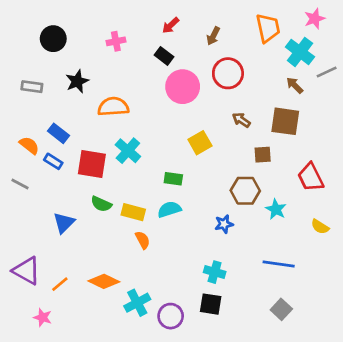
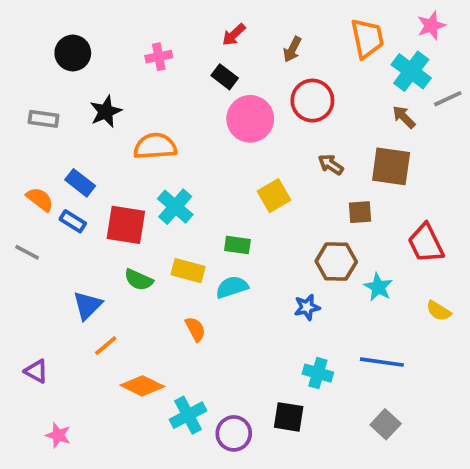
yellow rectangle: (133, 212) -> (188, 271), moved
purple triangle: (27, 271) -> (36, 371), size x0.6
cyan cross: (215, 272) -> (318, 373), moved
orange line: (60, 284) -> (106, 346), moved

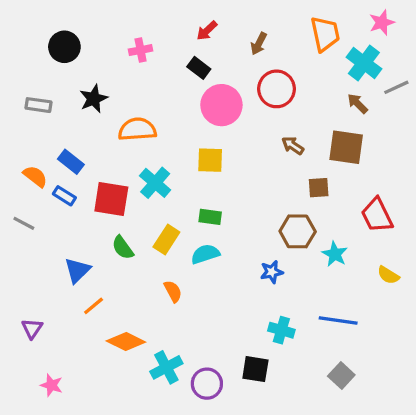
yellow square: (274, 196) -> (210, 160), moved, turned 32
yellow rectangle: (188, 271) -> (166, 239), turned -72
green semicircle: (139, 280) -> (123, 248), turned 30
purple triangle: (36, 371) -> (32, 329), turned 35

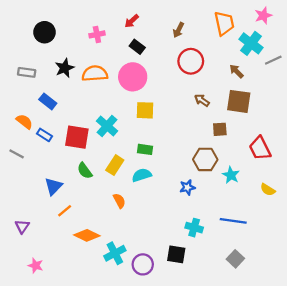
red arrow: (207, 31) -> (132, 21), moved
brown arrow: (357, 103) -> (237, 71), moved
pink circle: (221, 105) -> (133, 77), moved
orange semicircle: (137, 129) -> (95, 74), moved
blue rectangle: (71, 162) -> (48, 101), moved

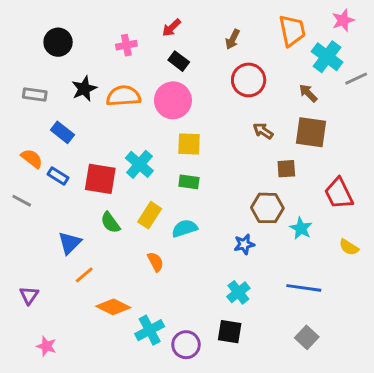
green rectangle: (145, 149) -> (189, 182), moved
cyan cross: (194, 228) -> (238, 292), moved, turned 36

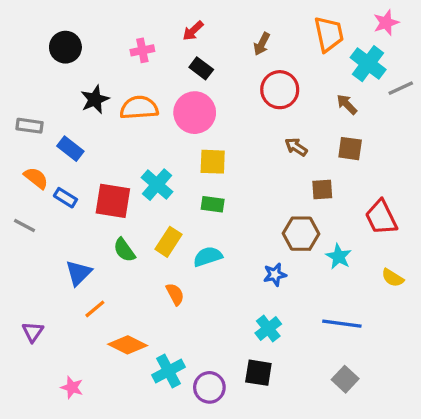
gray rectangle: (35, 95) -> (29, 126), moved
brown square: (311, 132) -> (350, 149), size x0.7
pink star: (46, 346) -> (72, 387), moved

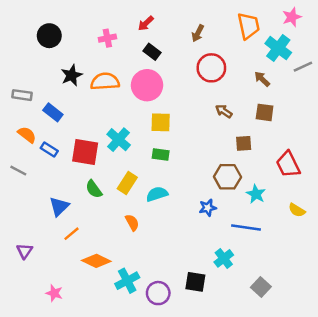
blue line: (342, 324) -> (246, 228), moved
cyan cross: (268, 329) -> (224, 258), moved

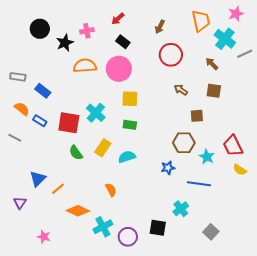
black star: (72, 75) -> (65, 43), moved
red trapezoid: (288, 164) -> (233, 146), moved
blue triangle: (59, 206) -> (38, 179), moved
orange semicircle: (132, 223) -> (111, 190), moved

